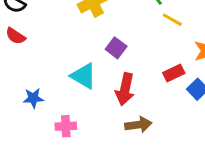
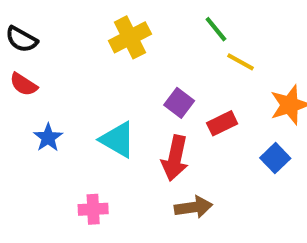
purple square: (116, 48) -> (179, 103), moved
red rectangle: (174, 73) -> (222, 123), moved
blue star: (33, 98) -> (48, 138), moved, turned -30

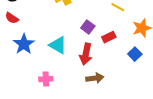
blue star: (48, 138) -> (24, 44), size x1.5

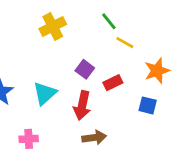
cyan triangle: (58, 45) -> (45, 93), turned 48
blue square: (135, 54) -> (148, 105), turned -32

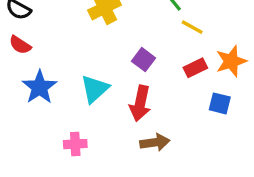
red rectangle: (113, 83) -> (195, 68), moved

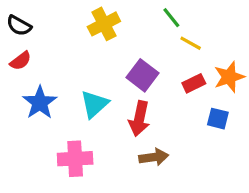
red semicircle: (20, 45) -> (21, 61), turned -70
purple square: (143, 60) -> (142, 75), size x1.4
pink cross: (75, 144) -> (75, 159), size x1.5

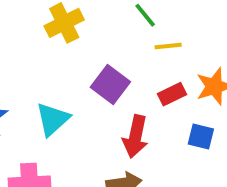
yellow line: (191, 43) -> (168, 46), turned -35
red arrow: (139, 119) -> (135, 136), moved

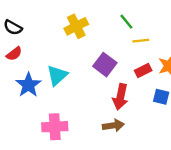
cyan triangle: (53, 119) -> (57, 75), moved

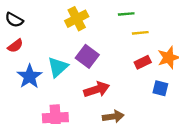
green line: (126, 22) -> (126, 14), turned -56
purple square: (105, 65) -> (87, 56), moved
red arrow: (120, 97) -> (97, 89), moved, turned -120

